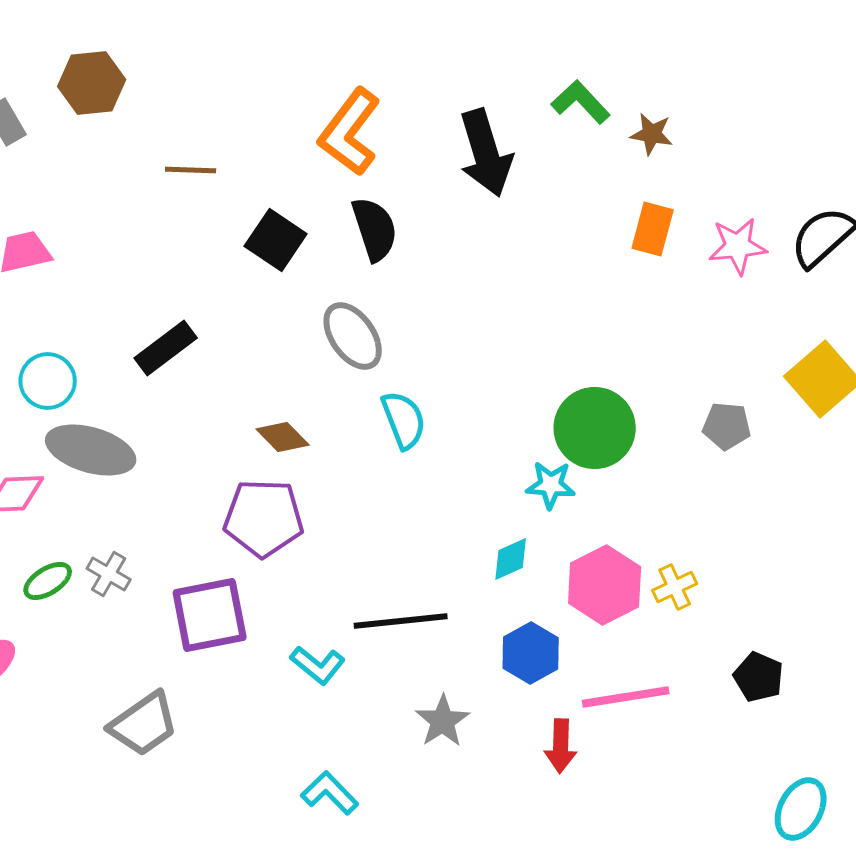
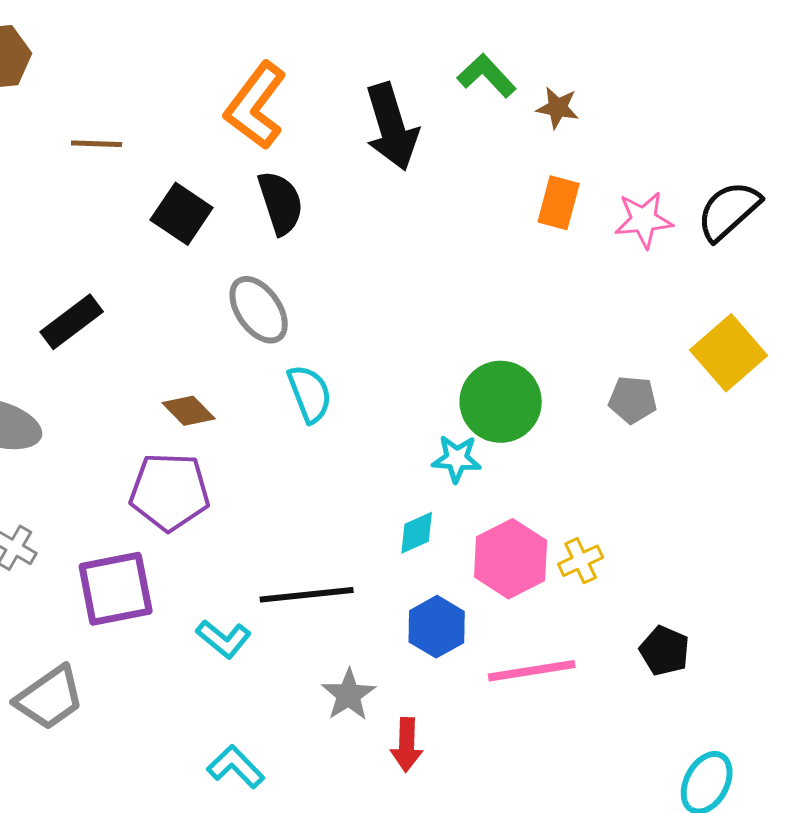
red arrow: (561, 746) -> (407, 745), moved

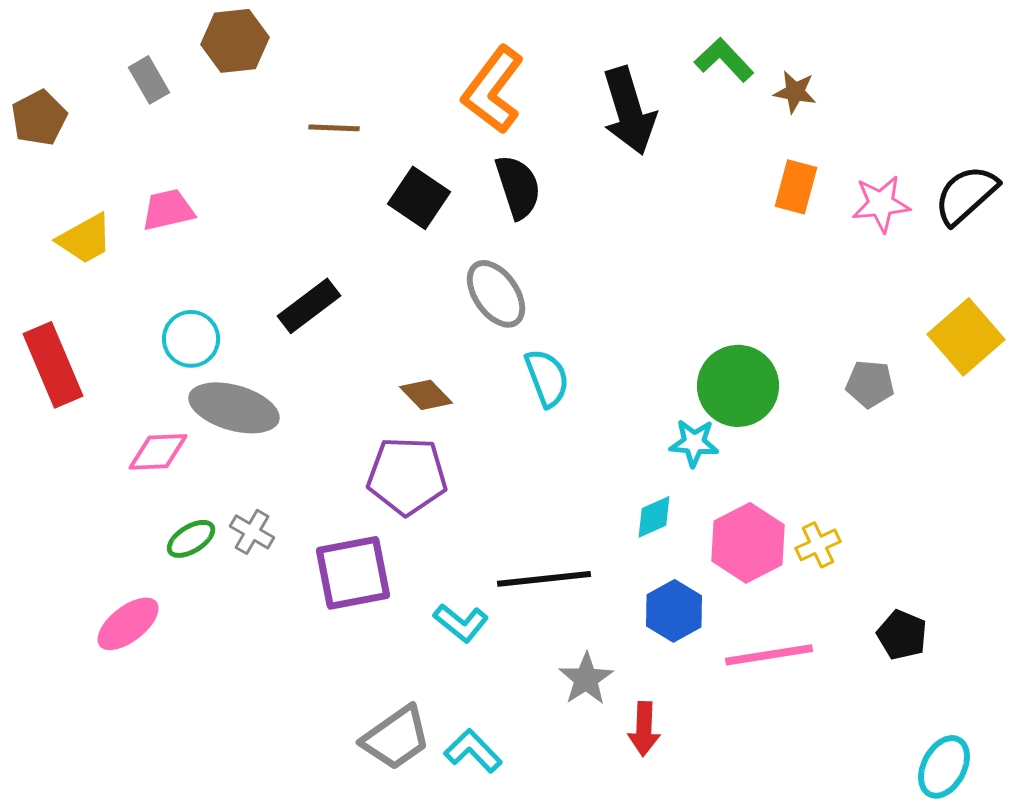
gray trapezoid: (50, 698) -> (396, 738), moved

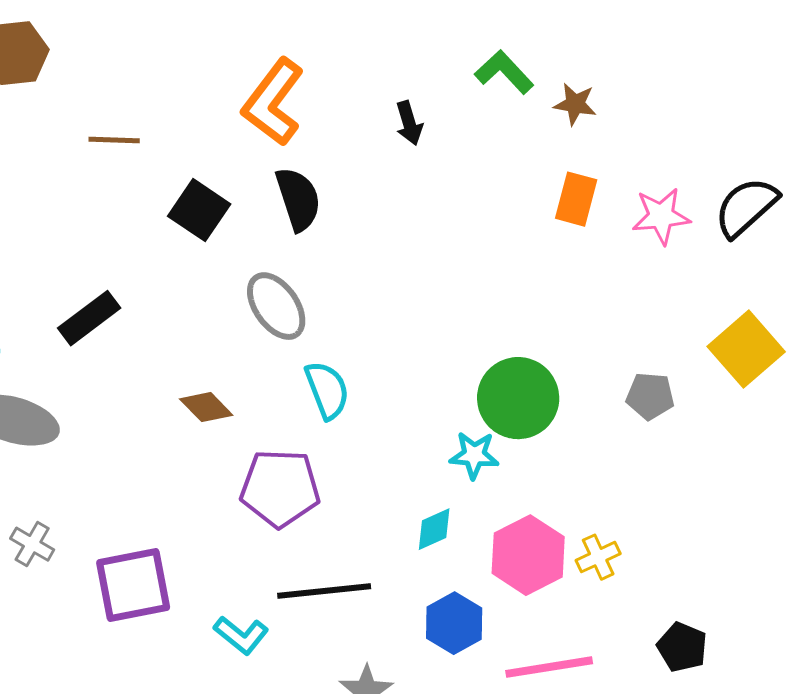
black arrow: (629, 111) -> (409, 123), size x0.5
purple pentagon: (407, 476) -> (280, 488), moved

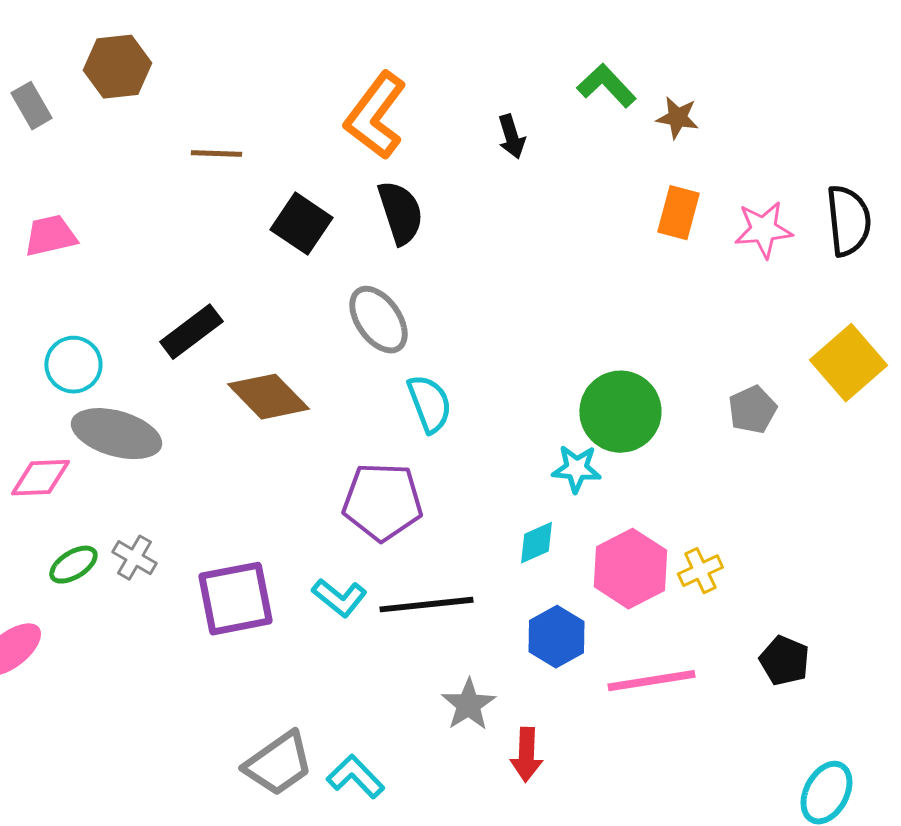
black semicircle: (746, 207) -> (848, 221), turned 126
gray pentagon: (650, 396) -> (752, 410), turned -30
brown diamond: (206, 407) -> (268, 397), moved, size x1.5
cyan L-shape: (241, 635) -> (339, 598), moved

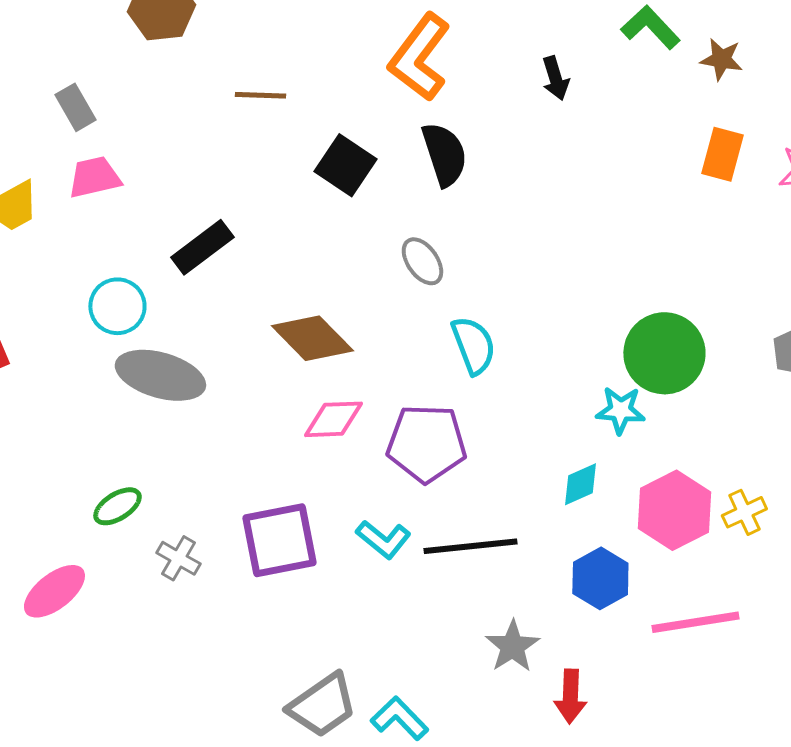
gray rectangle: (31, 106) -> (75, 107), moved
gray ellipse: (378, 320) -> (422, 261), size x0.7
black rectangle: (191, 332) -> (202, 247), moved
pink diamond: (40, 478) -> (333, 419), moved
gray cross: (134, 558) -> (178, 558), moved

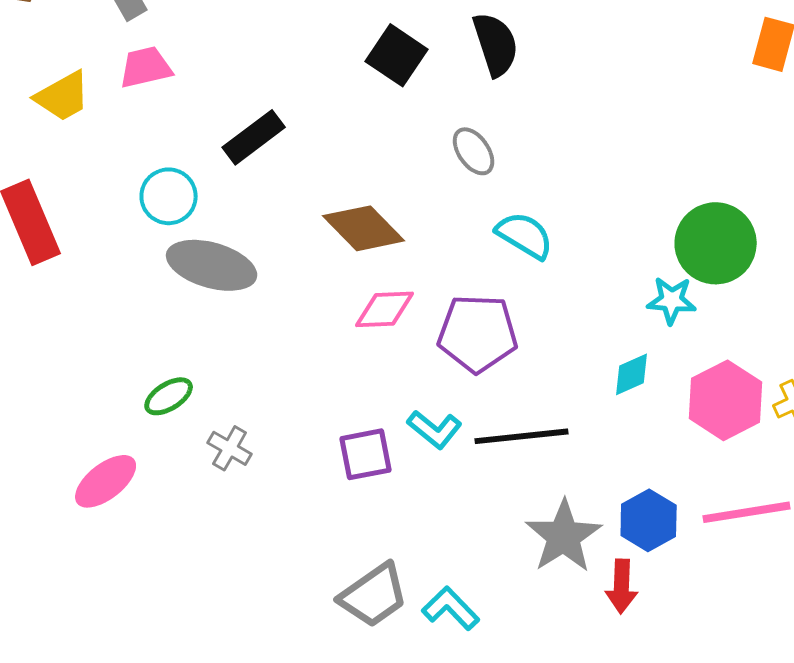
cyan semicircle: (473, 345) -> (525, 235), turned -38
purple square: (279, 540) -> (366, 454), moved, size x0.7
blue hexagon: (600, 578) -> (649, 520), moved
gray star: (512, 646) -> (564, 536), size x1.4

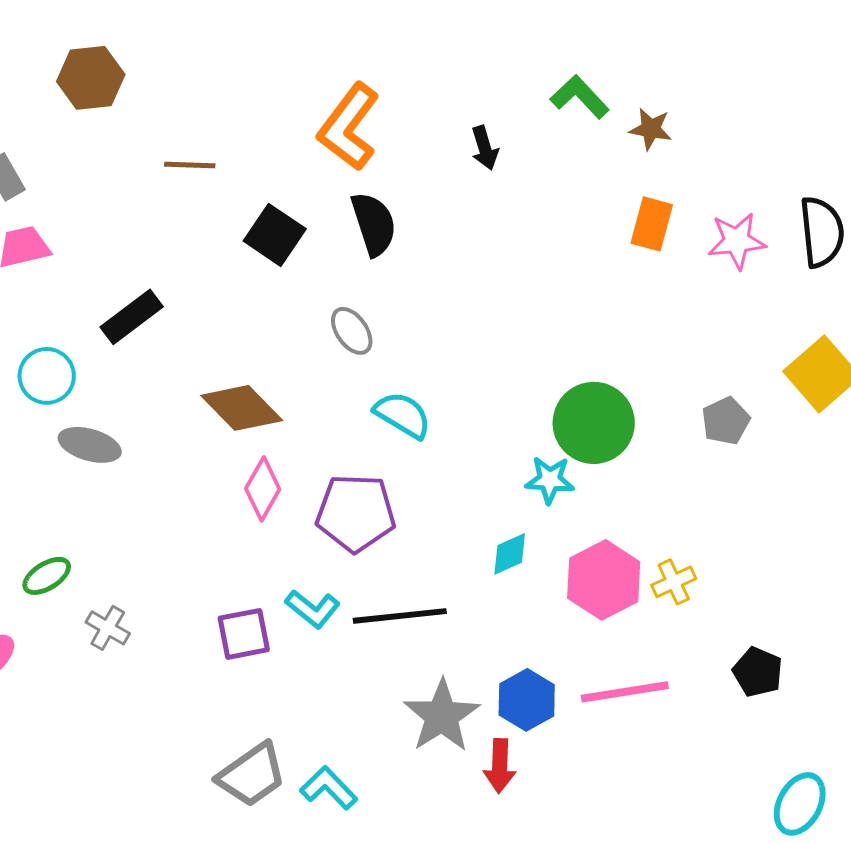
gray ellipse: (212, 265) -> (90, 445), size x0.7
pink diamond: (385, 309) -> (263, 489), turned -58

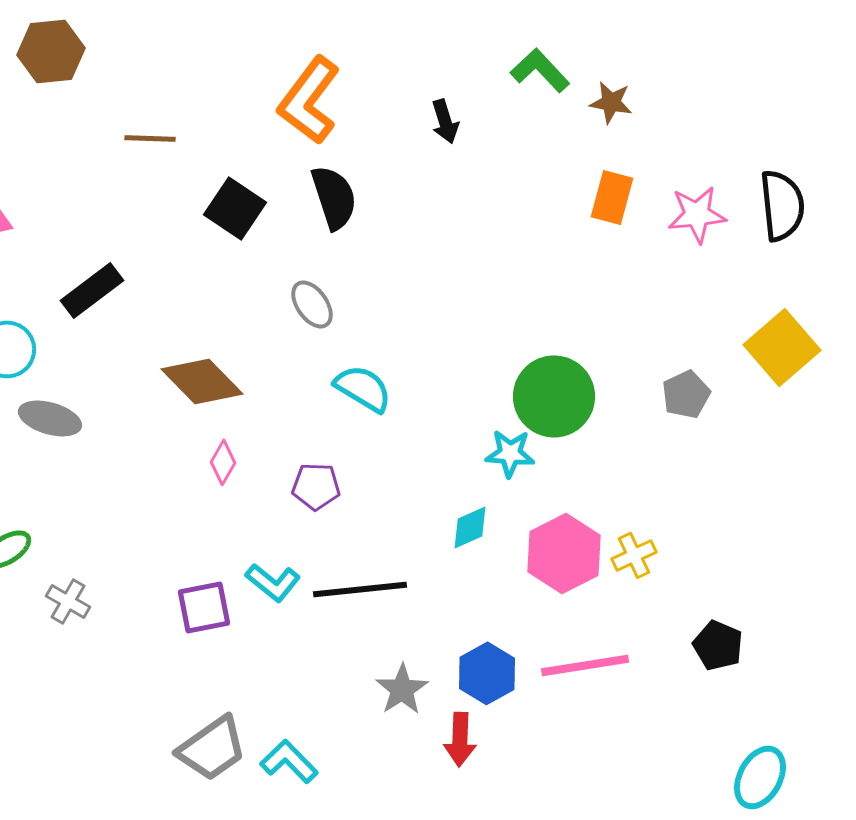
pink diamond: (263, 489) -> (223, 462), size x0.7
purple pentagon: (356, 513) -> (316, 486), size x0.6
gray star: (442, 716) -> (402, 689), size x0.7

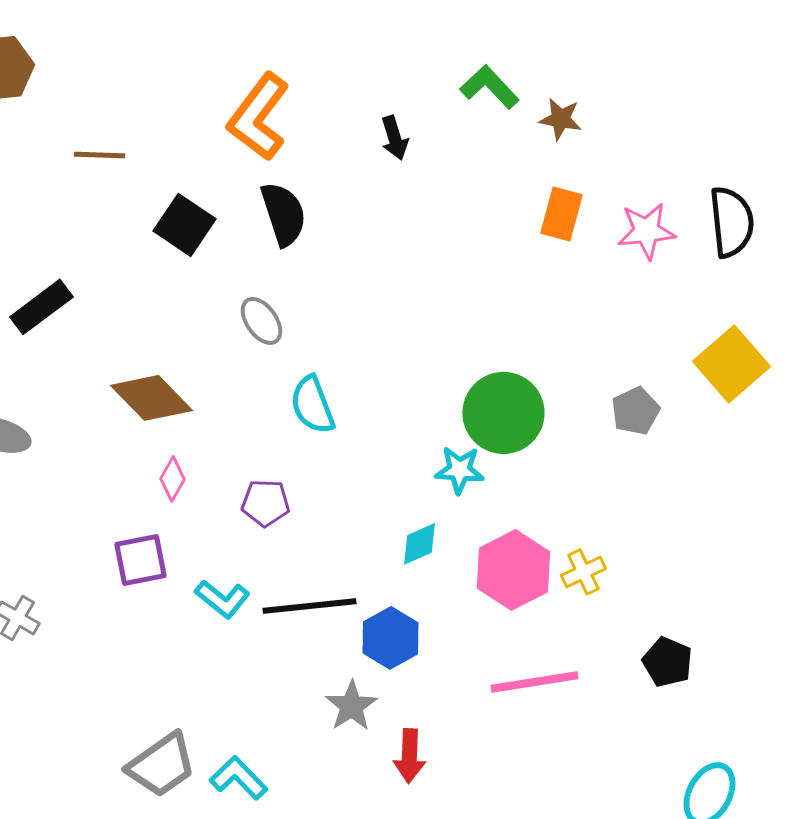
cyan semicircle: (363, 388) -> (312, 405), turned -142
purple square: (204, 607) -> (140, 560), moved
blue hexagon: (487, 673) -> (390, 638), moved

